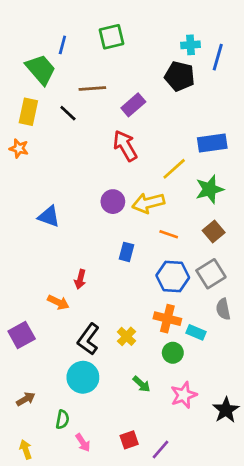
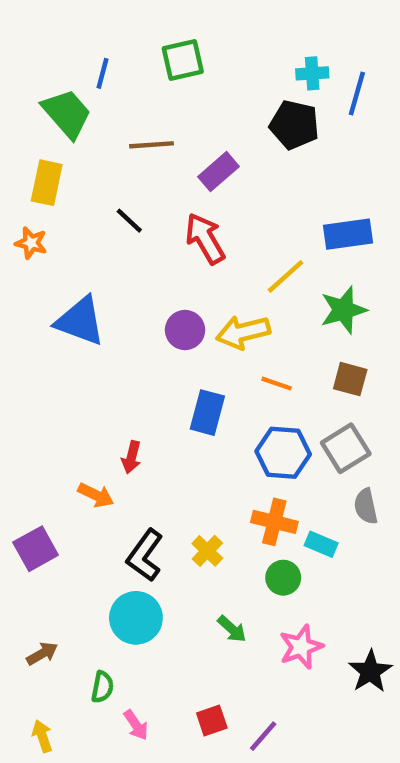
black line: (68, 113) -> (129, 221), moved
blue triangle: (49, 217) -> (80, 321), moved, size x1.4
brown square: (214, 232) -> (350, 379), turned -35
blue rectangle: (126, 252) -> (207, 413), size x1.4

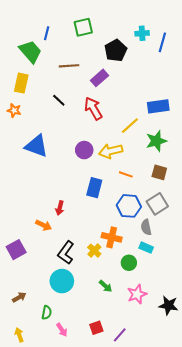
black pentagon: (294, 125) -> (116, 51), moved, turned 30
gray semicircle: (366, 506) -> (146, 227), moved
orange cross: (274, 522) -> (112, 237), moved
black star: (370, 671) -> (168, 305), turned -30

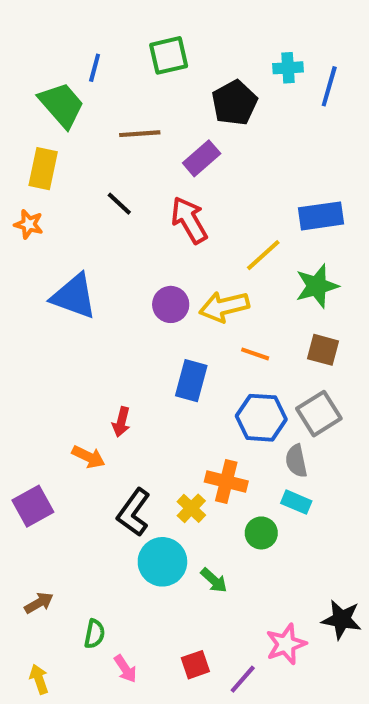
cyan circle: (62, 281) -> (162, 562), moved
pink star: (137, 294) -> (286, 644), moved

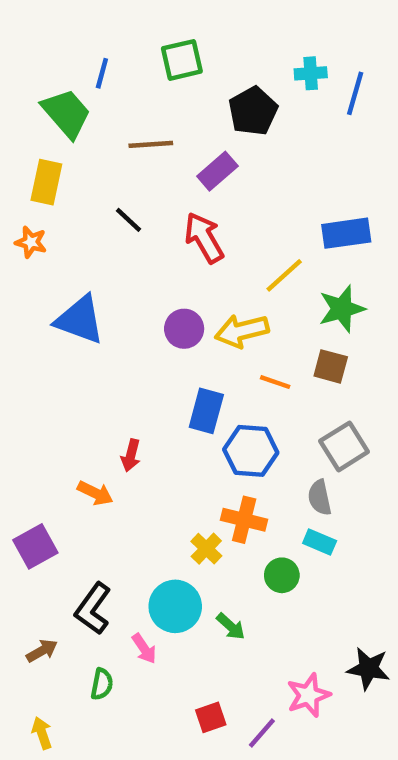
brown square: (323, 350) -> (331, 366), moved
blue hexagon: (261, 418) -> (251, 451), moved
black L-shape: (134, 512) -> (93, 609), moved
pink arrow: (125, 669) -> (144, 649), moved

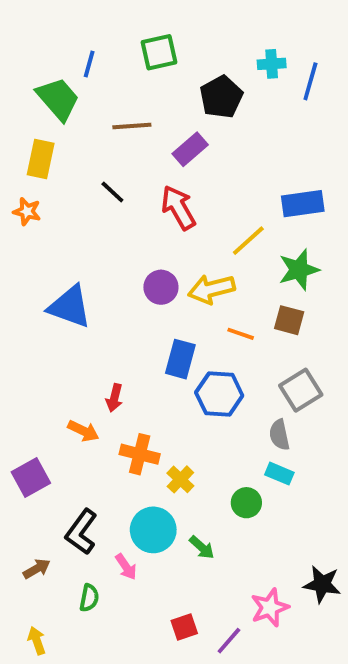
blue triangle: (80, 320) -> (70, 307), moved
orange cross: (244, 520) -> (140, 454), moved

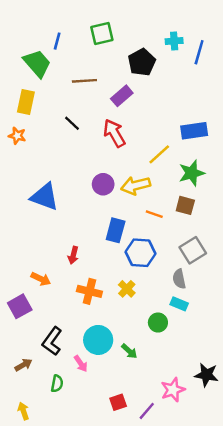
orange arrow: (83, 431) -> (41, 279), moved
yellow cross: (180, 479) -> (127, 289), moved

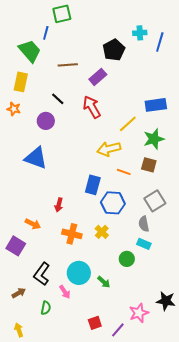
green square: (102, 34) -> (62, 14), moved
purple circle: (103, 184) -> (46, 121), moved
purple square: (20, 306) -> (16, 246), turned -30

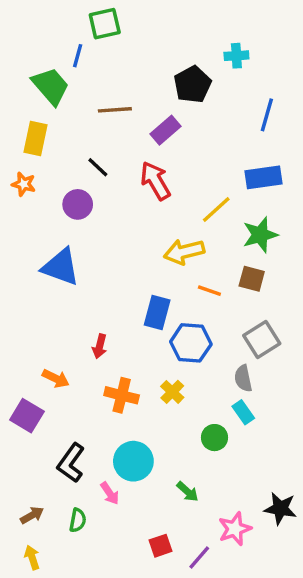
blue line: (160, 42) -> (267, 115), moved
cyan rectangle: (144, 244) -> (243, 412), turned 32
green arrow: (104, 282) -> (187, 492), moved
brown arrow: (19, 293) -> (32, 515), moved

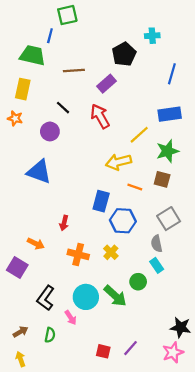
green trapezoid: (51, 86) -> (33, 55), turned -36
green arrow: (187, 492) -> (115, 296), moved, size x1.6
pink star: (235, 529) -> (173, 352), moved
red square: (160, 546) -> (103, 351), turned 32
purple line: (199, 557) -> (130, 348), moved

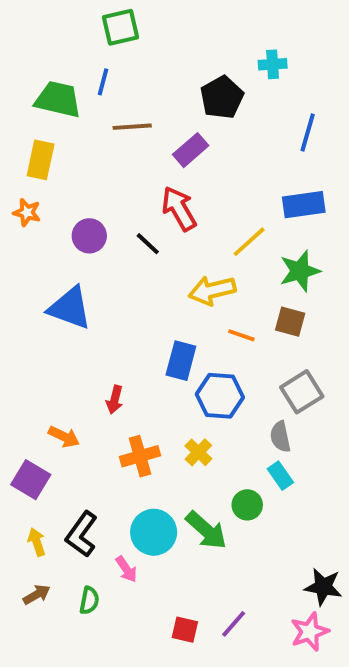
blue line: (50, 36) -> (103, 82), moved
black line: (63, 108) -> (148, 244), moved
orange cross: (78, 254) -> (140, 456), turned -30
yellow arrow: (21, 359) -> (37, 542), moved

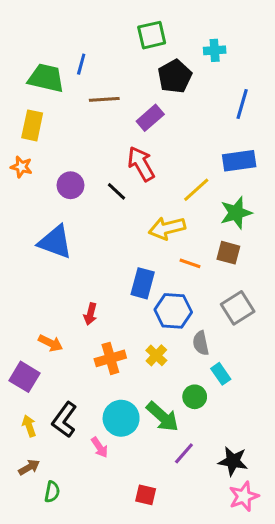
green square: (120, 27) -> (152, 35), moved
gray semicircle: (280, 437) -> (201, 343), moved
black star: (323, 587) -> (233, 461), moved
green semicircle: (89, 600) -> (52, 492), moved
purple line: (234, 624) -> (184, 453), moved

